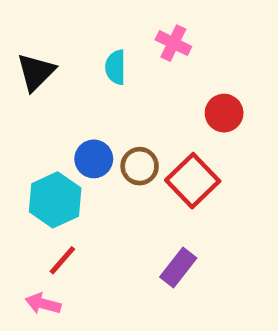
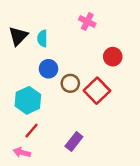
cyan semicircle: (115, 67) -> (42, 38), moved
blue circle: (94, 159) -> (48, 69), moved
purple rectangle: (178, 267) -> (74, 141), moved

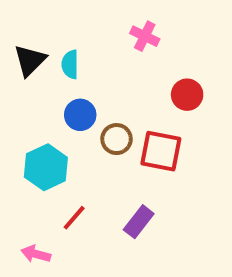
red square: (97, 91) -> (161, 151), turned -35
red line: (32, 131) -> (74, 218), moved
purple rectangle: (74, 141) -> (139, 222), moved

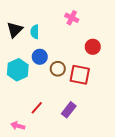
cyan hexagon: (46, 167) -> (18, 70), moved

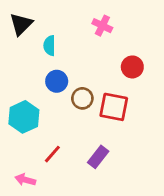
black triangle: (15, 30) -> (21, 24), moved
cyan hexagon: (18, 70) -> (24, 117), moved

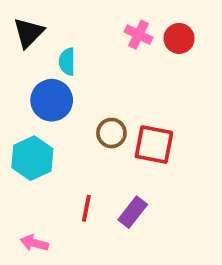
red circle: (132, 67) -> (179, 38), moved
blue circle: (57, 81) -> (52, 100), moved, size x1.4
red line: (52, 154) -> (86, 208), moved, turned -30

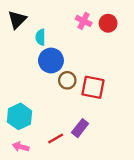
blue circle: (52, 100) -> (51, 60), moved
cyan hexagon: (32, 158) -> (20, 116), moved
red line: (86, 208) -> (56, 139), moved, turned 49

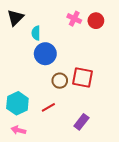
brown circle: (67, 80) -> (60, 81), moved
purple rectangle: (80, 128) -> (81, 122), moved
red line: (56, 139) -> (48, 107), moved

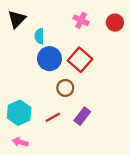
red circle: (96, 21) -> (115, 23), moved
red square: (82, 77) -> (80, 60), moved, turned 30
purple rectangle: (81, 122) -> (82, 116), moved

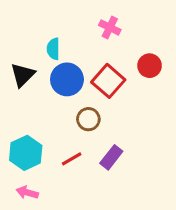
black triangle: (17, 19) -> (23, 75), moved
red circle: (115, 23) -> (150, 66), moved

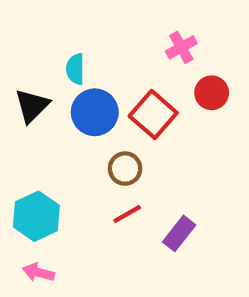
pink cross: (110, 27) -> (181, 47), moved, turned 35
purple rectangle: (111, 157) -> (179, 233), moved
red line: (72, 159) -> (127, 214), moved

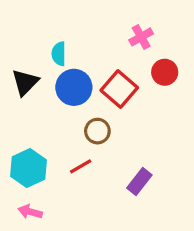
red line: (127, 214) -> (81, 166), moved

